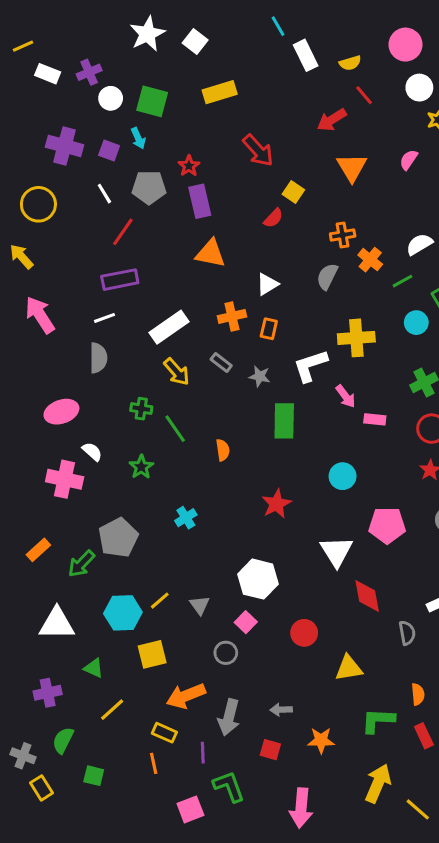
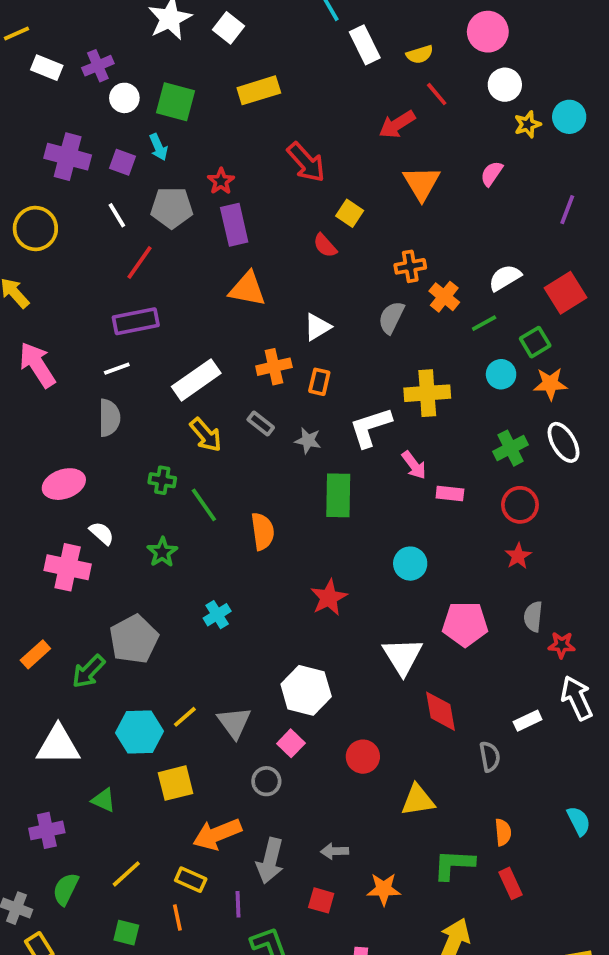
red semicircle: (273, 218) -> (325, 246), turned 95
orange semicircle: (223, 450) -> (263, 531), size x1.4
gray triangle: (200, 605) -> (234, 723), size x1.4
yellow line: (112, 710) -> (126, 874), moved
green square: (94, 776) -> (126, 933), moved

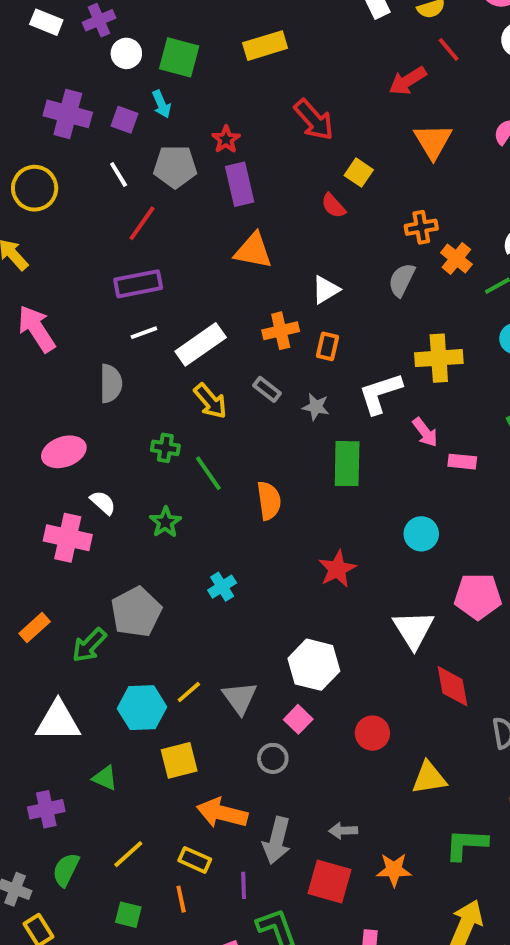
white line: (117, 369) -> (144, 333), moved
orange arrow: (217, 834) -> (222, 813), turned 36
red square: (321, 900) -> (329, 881), size x1.6

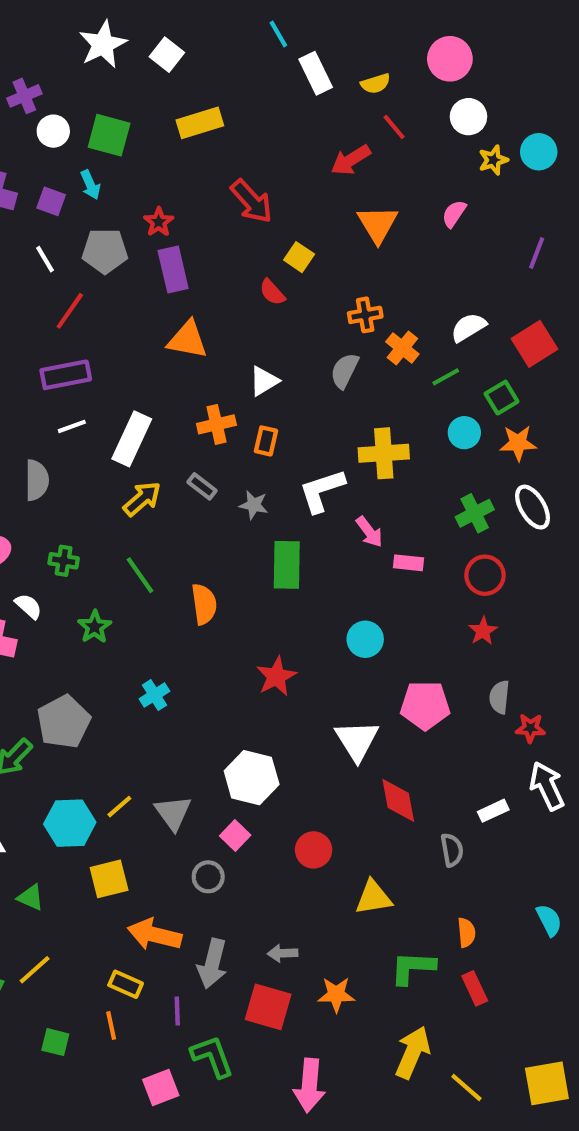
white rectangle: (201, 344) -> (132, 439), turned -30
yellow arrow: (210, 401) -> (142, 499), turned -90
green cross: (165, 448) -> (64, 561), moved
yellow line: (128, 854) -> (35, 970), moved

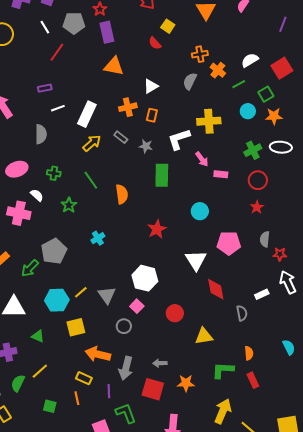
purple rectangle: (66, 375) -> (45, 88), moved, size x0.6
white ellipse: (533, 507) -> (281, 147), turned -55

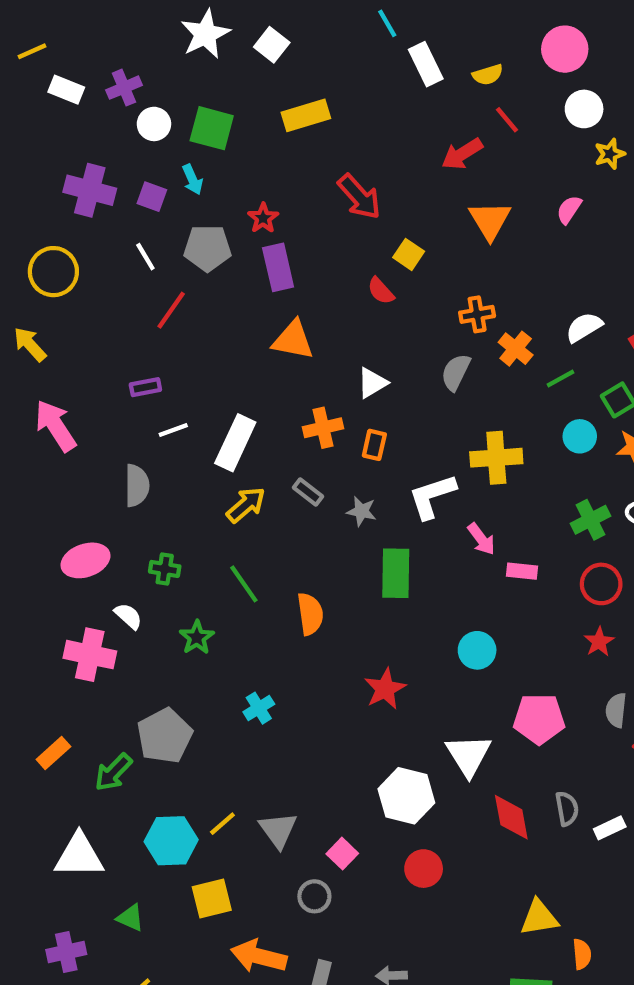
white hexagon: (145, 278) -> (406, 796), moved
gray semicircle: (242, 313) -> (567, 809), moved
yellow triangle: (204, 336) -> (539, 918), moved

